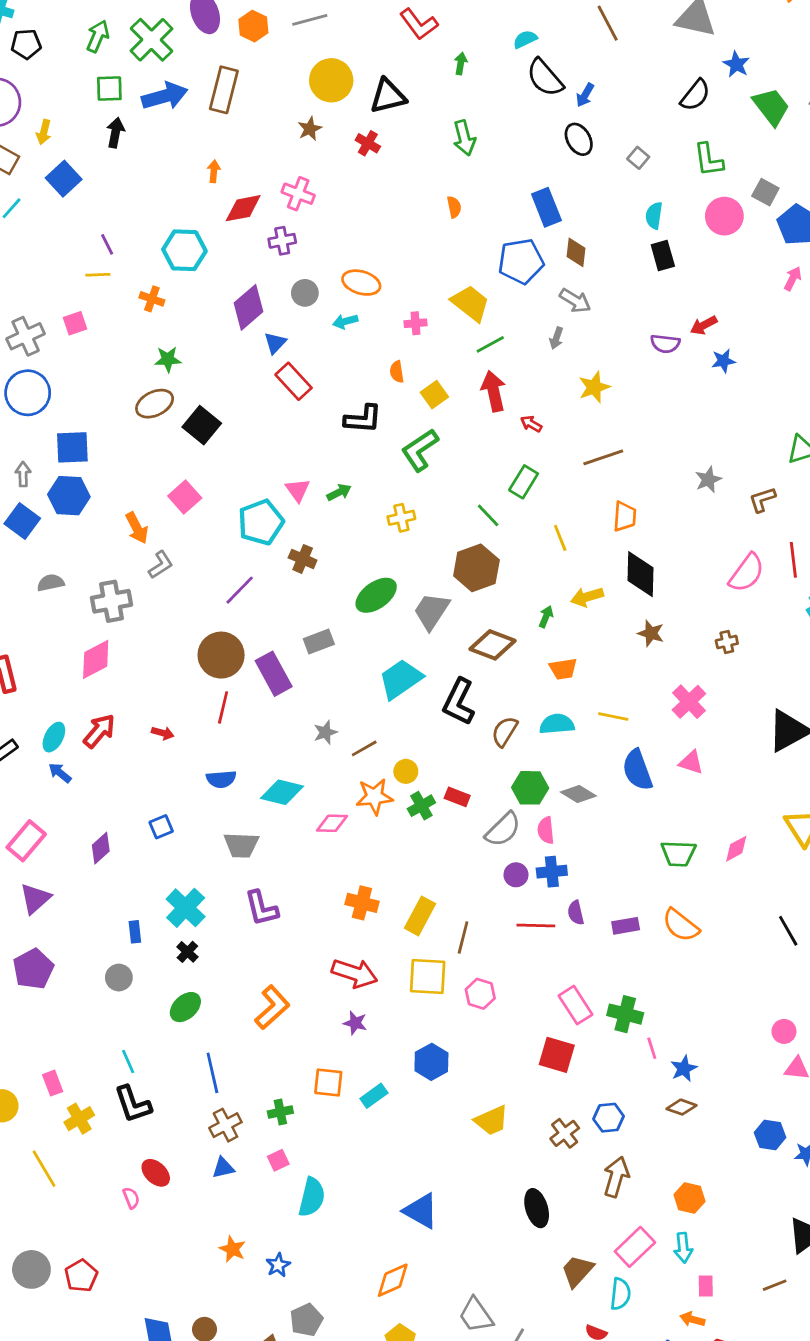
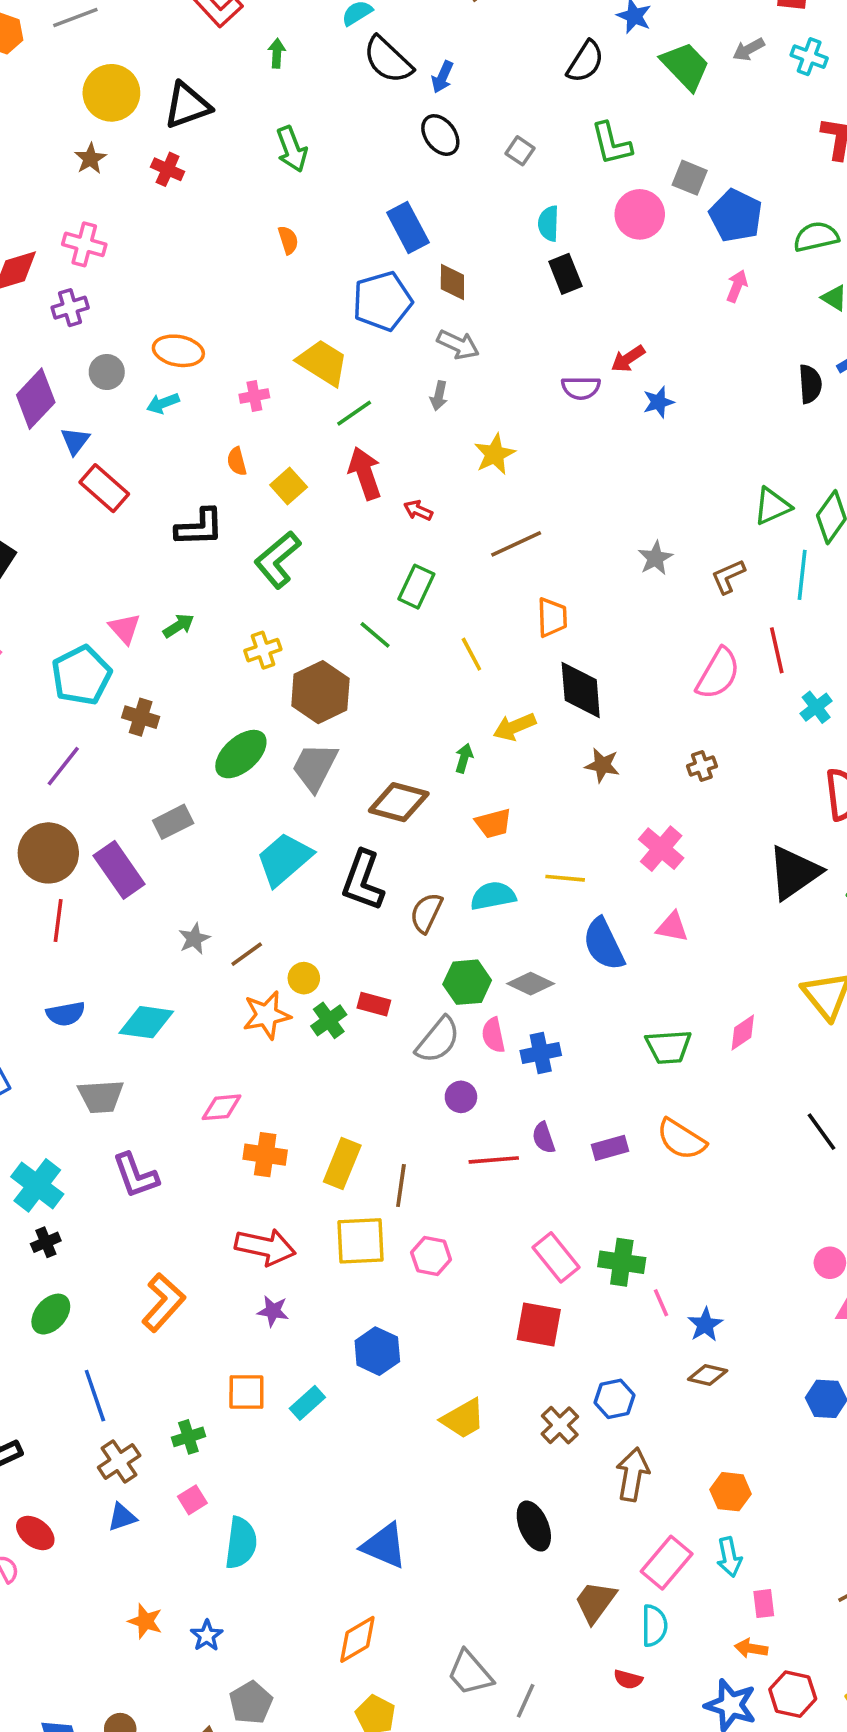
brown hexagon: (476, 568) -> (320, 692), moved
pink diamond: (332, 823) -> (222, 1107), moved
blue cross: (552, 872) -> (541, 1053), moved
black cross: (187, 952) -> (46, 1242), turned 30

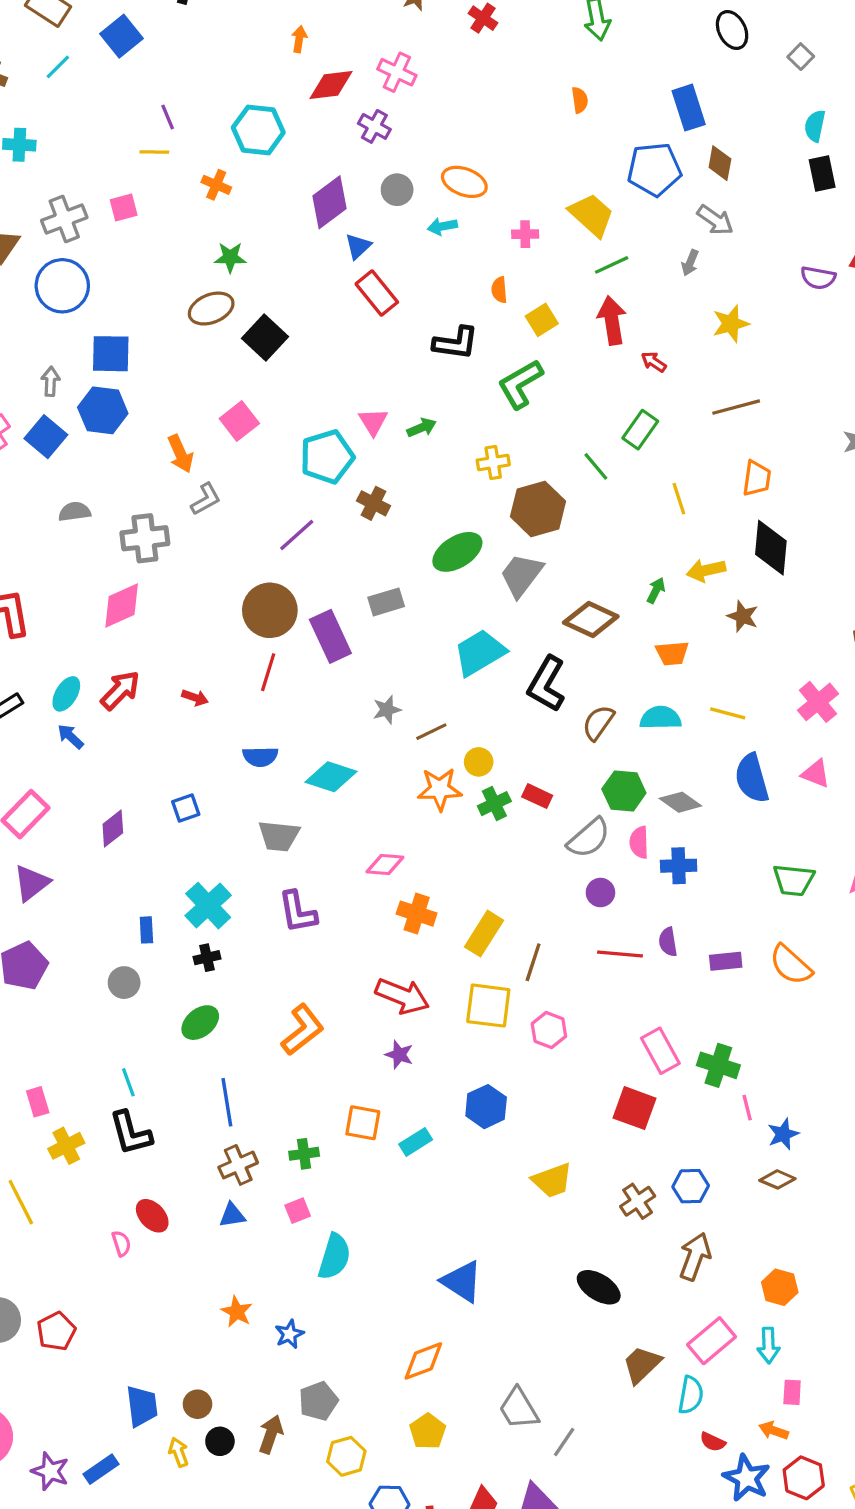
purple cross: (70, 308) -> (374, 126), turned 36
brown star: (602, 765) -> (743, 616), moved
black ellipse: (534, 1526) -> (599, 1287), turned -45
red semicircle: (628, 1679) -> (713, 1442), moved

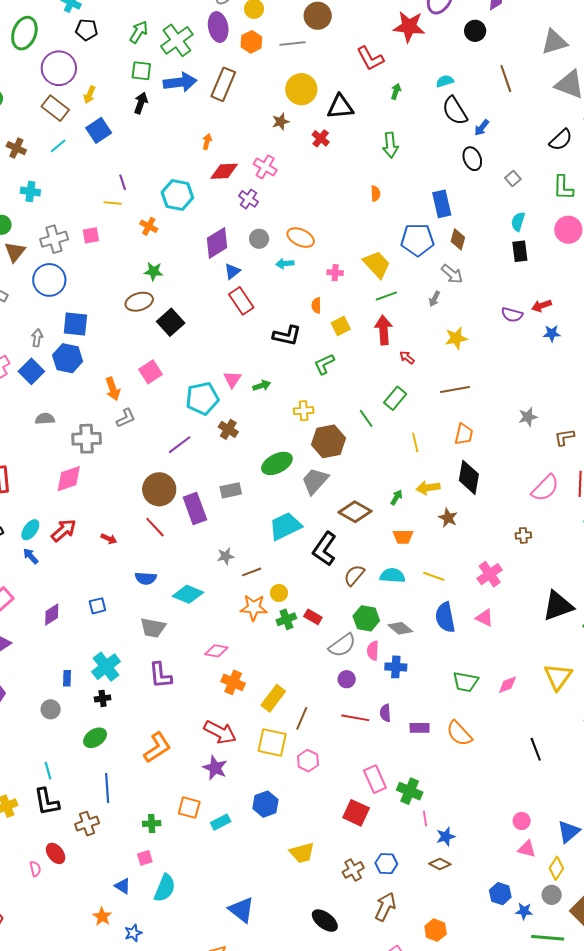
green L-shape: (520, 384) -> (324, 364), size x0.7
red line: (268, 672) -> (155, 527), turned -65
purple star: (399, 1055) -> (215, 768), size x1.4
brown cross: (238, 1165) -> (87, 824), moved
blue triangle: (232, 1215) -> (123, 886), moved, turned 36

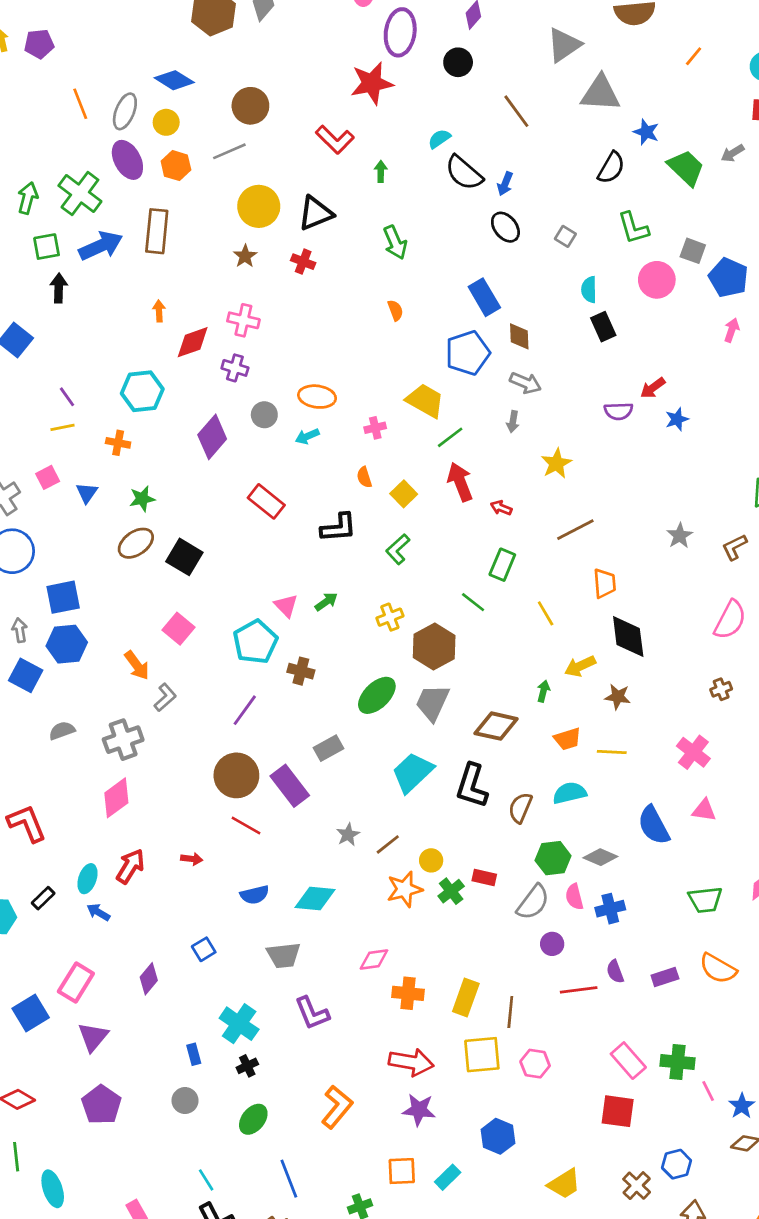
blue triangle: (232, 271) -> (87, 493), moved
yellow line: (434, 576) -> (612, 752), moved

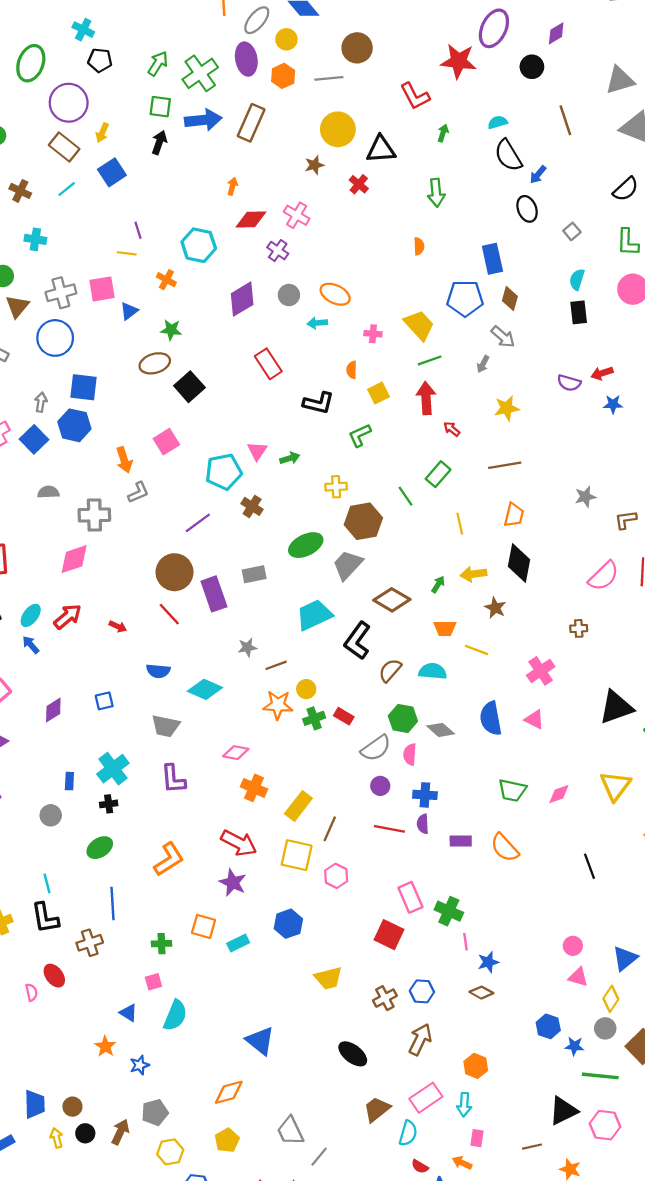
pink square: (48, 477) -> (102, 289), size x1.4
blue cross: (610, 909) -> (425, 795), moved

